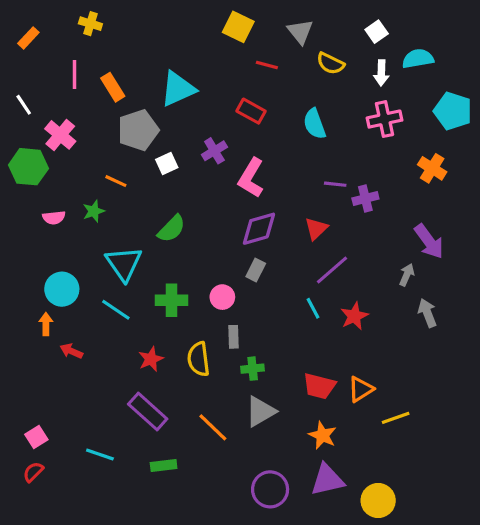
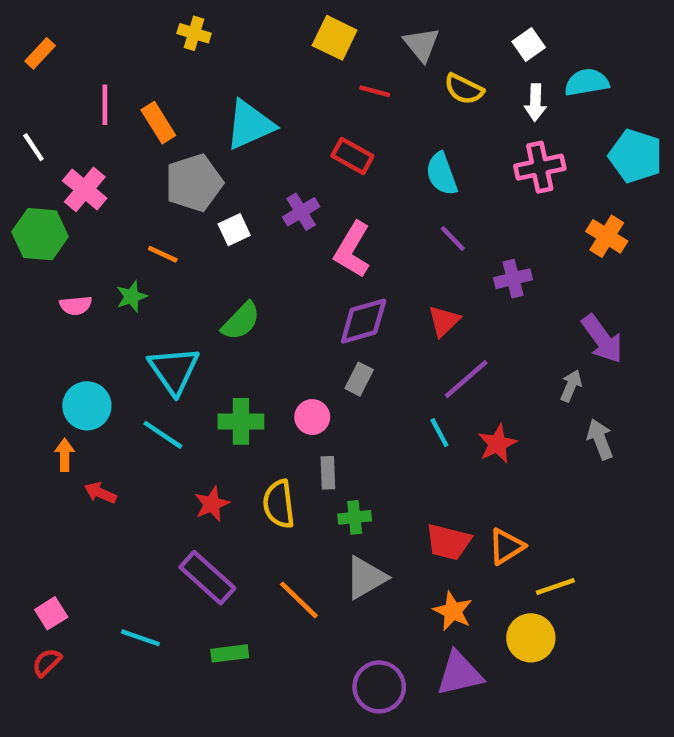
yellow cross: (90, 24) -> (194, 33), moved
purple line: (335, 184) -> (453, 239), moved, turned 40
yellow circle: (378, 501) -> (531, 638), moved

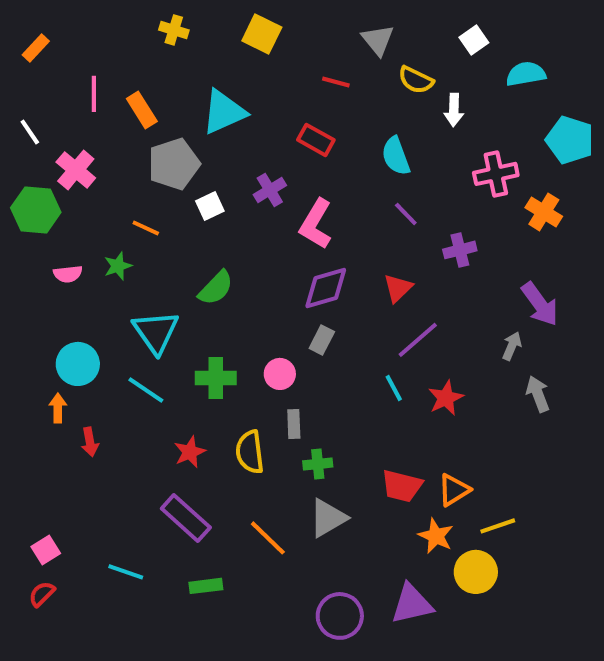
yellow square: (335, 38) -> (262, 34), moved
white arrow: (535, 102) -> (454, 110), moved
pink cross: (540, 167) -> (496, 174), moved
red arrow: (100, 493) -> (90, 442), turned -124
orange star: (453, 611) -> (436, 536), moved

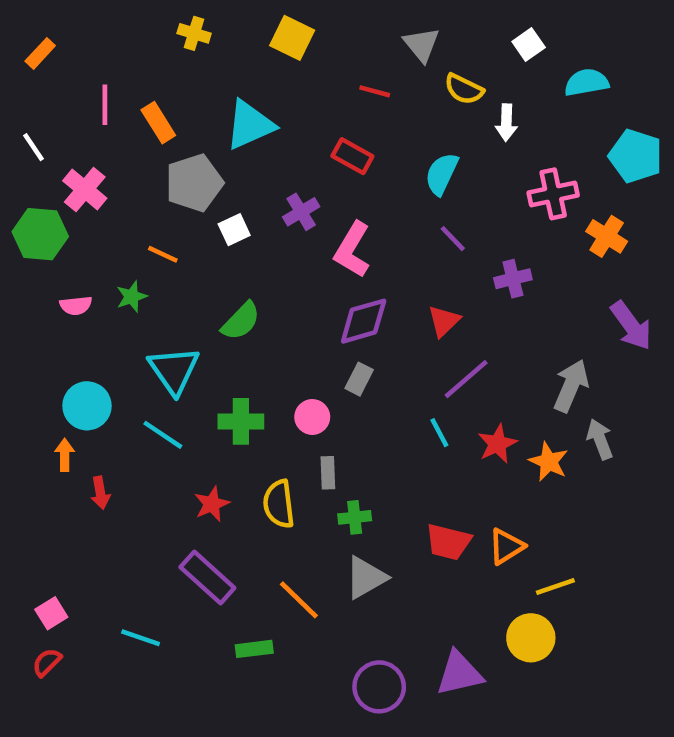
cyan semicircle: (396, 156) -> (442, 174), turned 45
purple arrow: (540, 304) -> (631, 326), moved
gray arrow: (512, 346) -> (571, 386), size x1.6
orange star: (436, 536) -> (549, 462), moved
green rectangle: (206, 586) -> (254, 649), moved

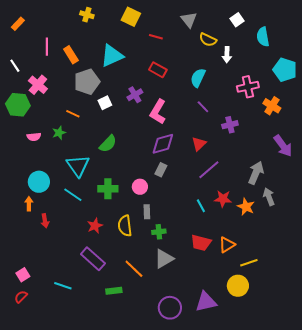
cyan semicircle: (587, 82) -> (263, 37), turned -90
red line: (375, 91) -> (156, 37), moved
cyan line: (439, 433) -> (201, 206), moved
red star: (497, 444) -> (223, 199), turned 30

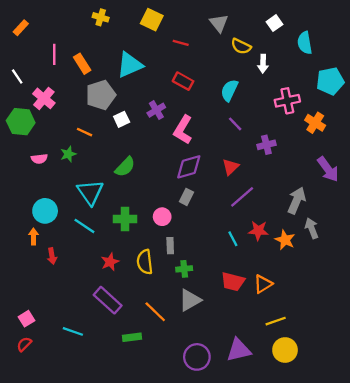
cyan pentagon: (285, 70) -> (330, 81), turned -30
yellow line: (249, 263) -> (276, 321), moved
yellow circle: (238, 286) -> (285, 350), moved

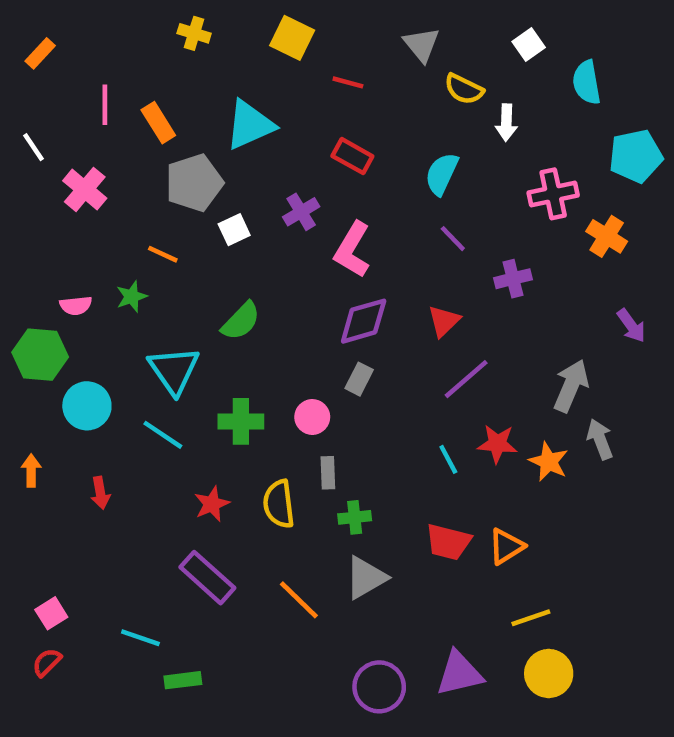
green hexagon: (21, 122) -> (40, 355), moved
purple arrow: (328, 169) -> (631, 326), size x0.7
orange arrow: (33, 236) -> (31, 471), moved
green rectangle: (132, 337) -> (183, 680), moved

